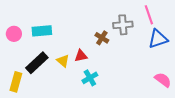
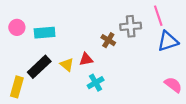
pink circle: (14, 34) -> (17, 27), moved

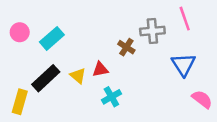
cyan rectangle: (45, 33) -> (52, 38), turned -36
blue triangle: (168, 41) -> (183, 65), moved, turned -45

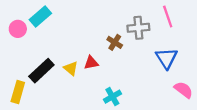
cyan rectangle: (52, 38) -> (40, 16), moved
cyan cross: (111, 97) -> (112, 97), moved

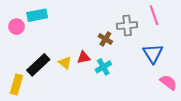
cyan rectangle: (40, 16) -> (37, 15), turned 30
cyan cross: (112, 97) -> (103, 67), moved

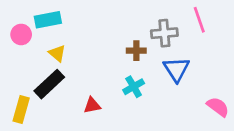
brown cross: (105, 39) -> (136, 51), turned -32
blue triangle: (153, 53) -> (176, 69), moved
red triangle: (84, 58) -> (92, 105), moved
yellow triangle: (65, 63) -> (57, 53), moved

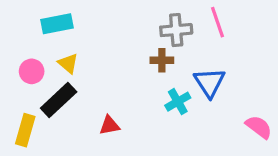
pink line: (199, 20) -> (217, 22), moved
gray cross: (164, 33) -> (176, 30), moved
pink circle: (21, 34) -> (32, 71), moved
cyan cross: (134, 87) -> (178, 102), moved

